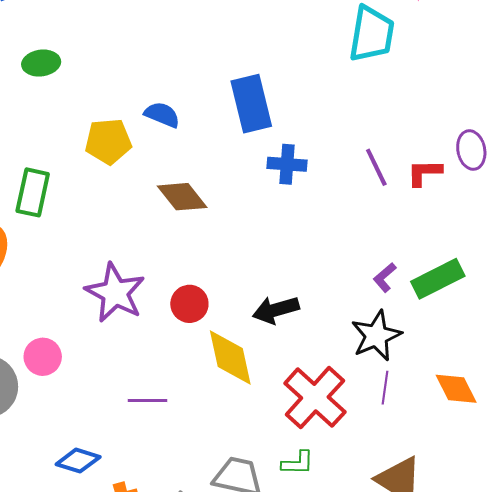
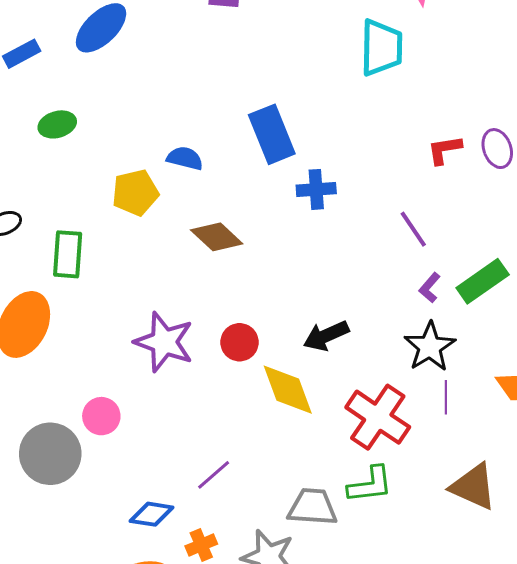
purple line: (376, 167) -> (413, 229), moved
red L-shape: (424, 173) -> (444, 150), moved
purple line: (148, 401) -> (214, 475), moved, turned -33
green L-shape: (298, 463) -> (370, 485), size x1.4

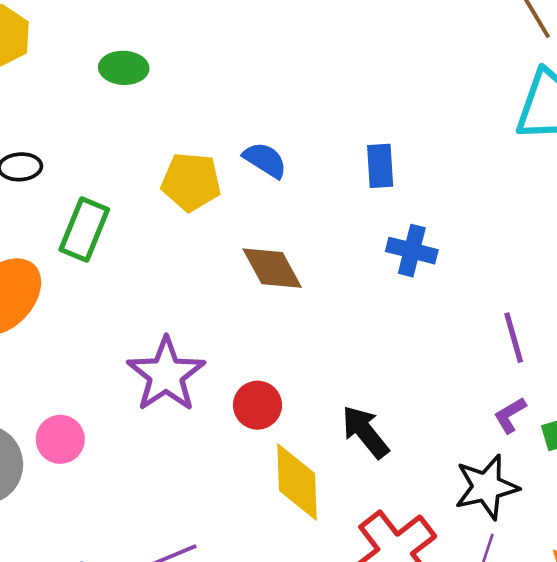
blue rectangle: (272, 134) -> (380, 166), size x0.6
black arrow: (326, 336) -> (365, 432), turned 57

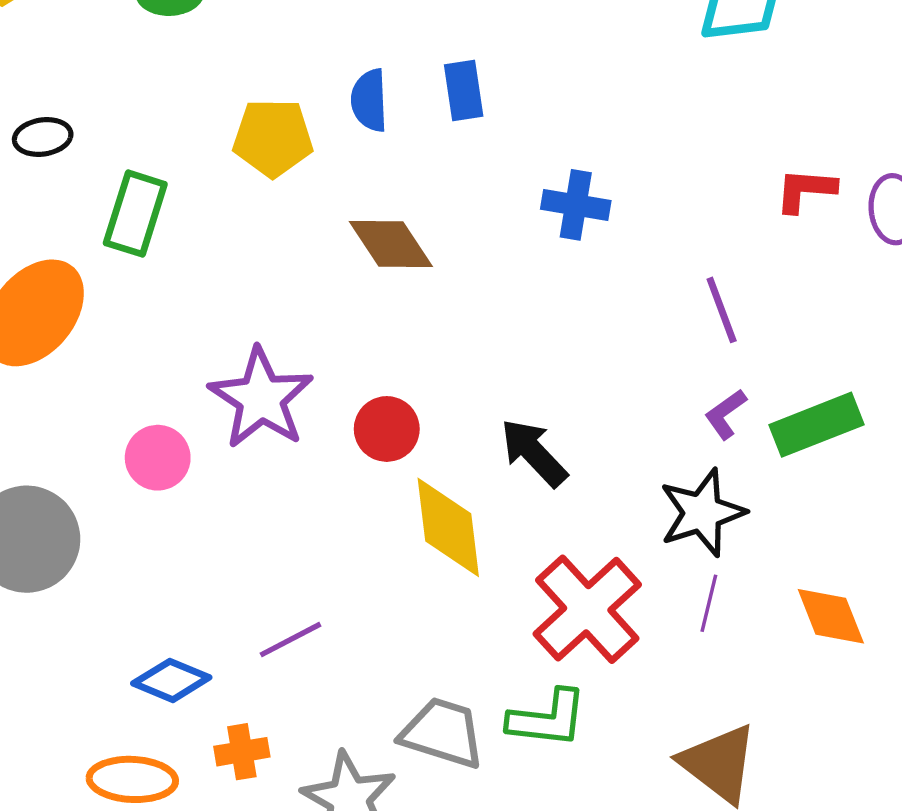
blue semicircle: (265, 160) -> (369, 100), turned -120
blue rectangle: (380, 166) -> (464, 90), moved
pink circle: (60, 439) -> (158, 458), moved

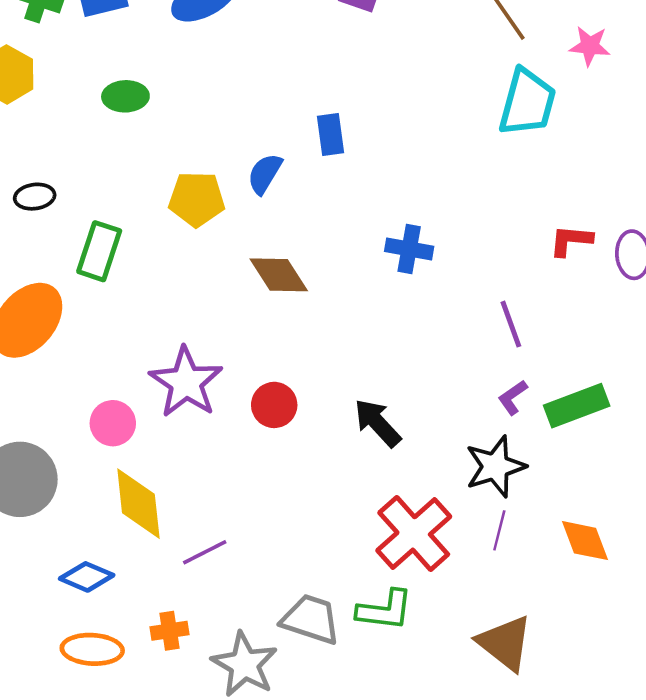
blue rectangle: (464, 90) -> (331, 134), moved
blue semicircle: (369, 100) -> (265, 174), turned 33
yellow diamond: (448, 527) -> (138, 504), moved
blue diamond: (171, 680) -> (87, 577), moved

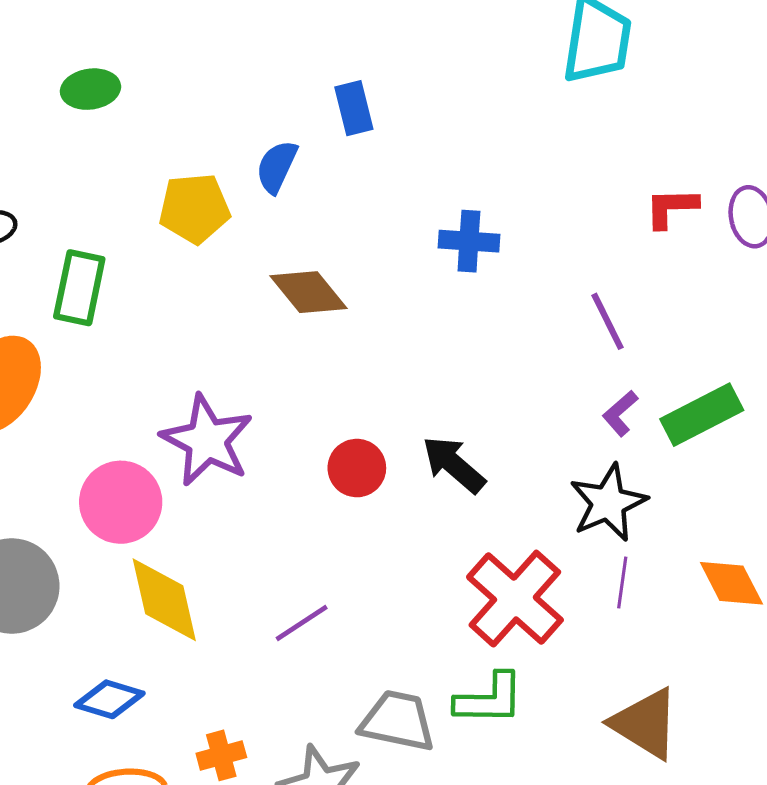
red circle: (274, 405) -> (357, 468), moved
pink circle: (113, 423) -> (121, 502), size x1.4
purple line: (205, 552) -> (302, 623), moved

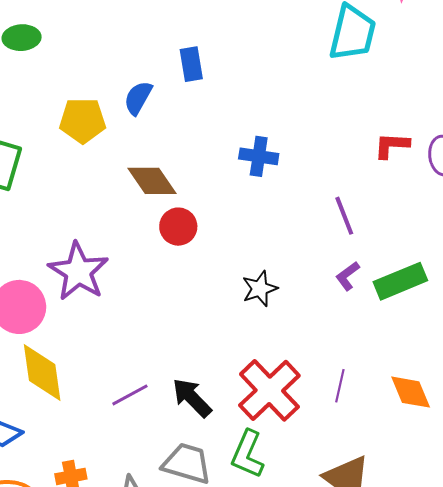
black arrow: (454, 464) -> (192, 398), moved
red circle: (357, 468) -> (178, 227), moved
black star: (608, 503) -> (260, 289), moved, size x0.7
green L-shape: (489, 699) -> (248, 454), turned 108

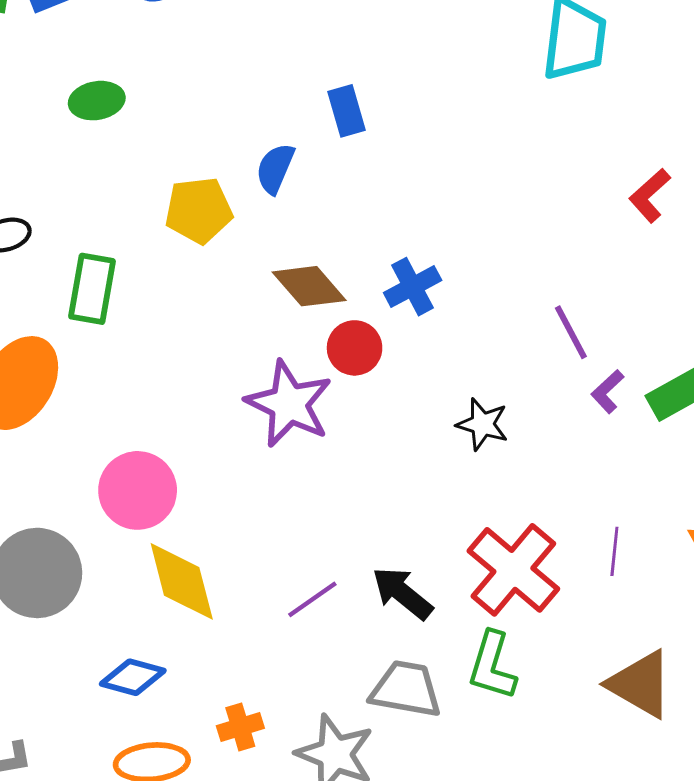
red L-shape: (392, 145) -> (650, 195), turned -39
blue cross: (259, 156) -> (413, 287), moved, turned -30
purple line: (344, 216) -> (571, 332), moved
purple star: (78, 272) -> (289, 404), moved
black star: (260, 289) -> (482, 424), turned -30

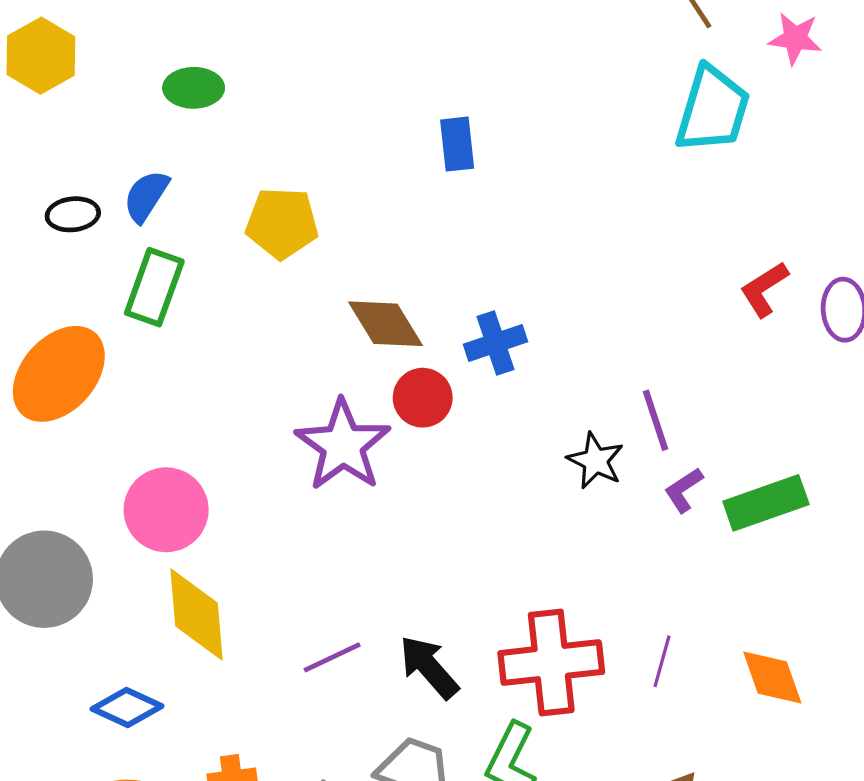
blue semicircle: (275, 168) -> (146, 196), moved
black star: (482, 424) -> (595, 461), moved
red cross: (513, 570) -> (551, 662), turned 34

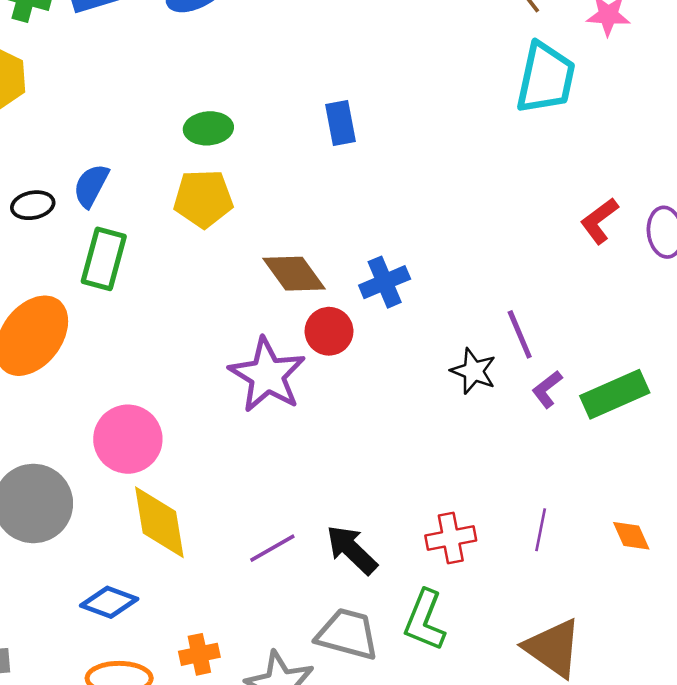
green ellipse: (194, 88) -> (208, 128), moved
red cross: (551, 662) -> (451, 538), size x0.6
orange diamond: (772, 677) -> (631, 536), size x0.7

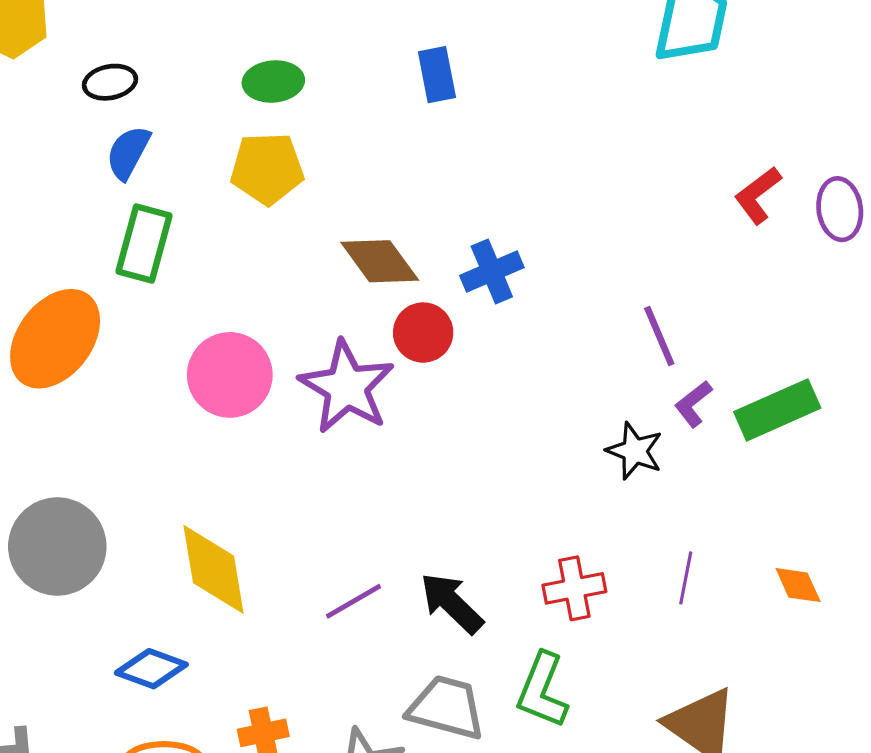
black ellipse: (33, 205) -> (110, 82), moved
black star: (474, 371) -> (635, 451), moved
pink circle: (128, 439) -> (230, 375), moved

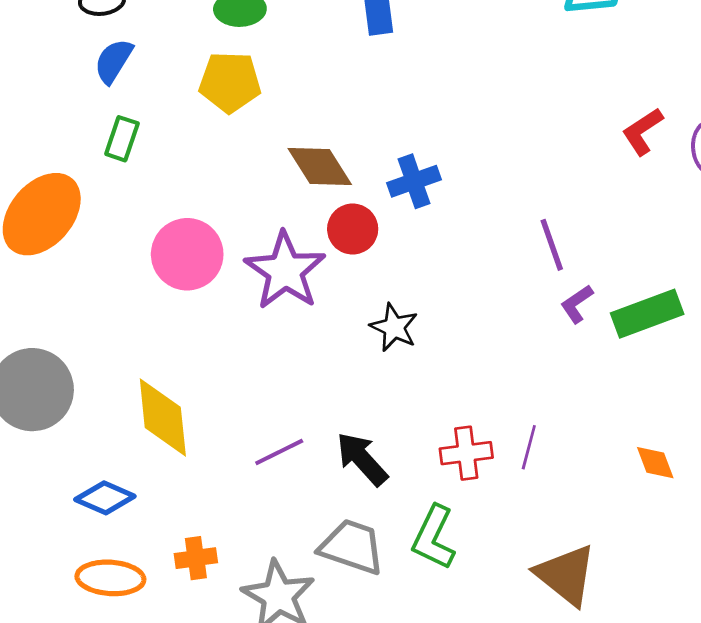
green rectangle: (144, 243) -> (122, 139), size x0.7
black star: (635, 451) -> (394, 327), moved
purple line: (686, 578) -> (529, 447), moved

